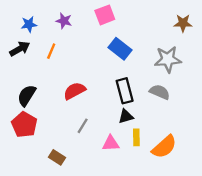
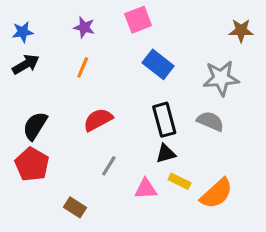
blue star: (29, 24) -> (23, 32), moved
orange line: (51, 51) -> (83, 67), moved
yellow rectangle: (136, 137) -> (180, 181), turned -63

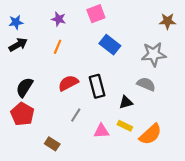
black rectangle: (164, 120) -> (97, 86), moved
black triangle: (166, 154) -> (126, 102), moved

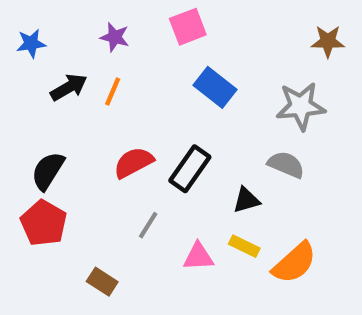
black arrow: (18, 45) -> (69, 87), moved
black rectangle: (97, 86) -> (190, 169), turned 50

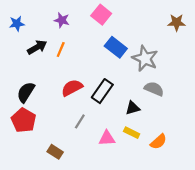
pink square: (188, 27) -> (101, 15), turned -30
gray star: (301, 106) -> (145, 58), moved, turned 30
orange semicircle: (294, 263) -> (159, 142), size x0.7

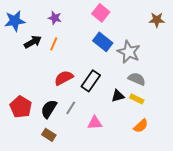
pink square: (101, 15) -> (101, 13), moved
blue star: (17, 24) -> (15, 21), size x1.5
black semicircle: (26, 92) -> (49, 109), moved
yellow rectangle: (132, 133) -> (137, 99), moved

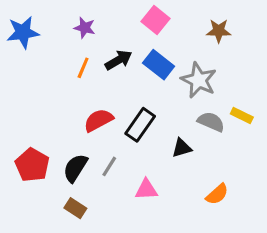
brown star: (157, 20) -> (219, 31), moved
black arrow: (33, 42) -> (119, 60), moved
yellow rectangle: (137, 99) -> (242, 116), moved

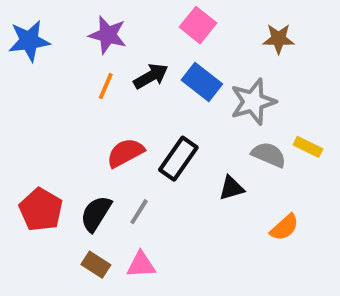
purple star: (85, 28) -> (108, 35), size x1.4
gray star: (199, 80) -> (253, 102), turned 30
pink triangle: (146, 190) -> (141, 265), moved
orange semicircle: (217, 194) -> (284, 227), moved

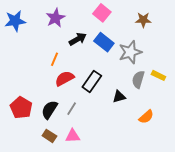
purple star: (108, 35) -> (55, 18), turned 30
orange line: (106, 86) -> (54, 59), moved
gray semicircle: (269, 155) -> (138, 79), turned -96

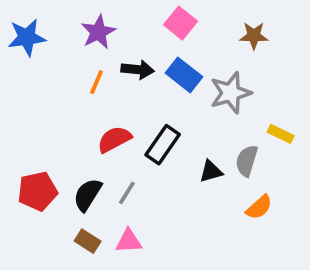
black arrow: (78, 39) -> (138, 70), turned 36
orange line: (54, 59) -> (96, 82), moved
gray semicircle: (138, 79) -> (247, 161), moved
red pentagon: (21, 108) -> (38, 191), turned 30

